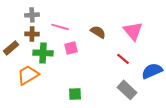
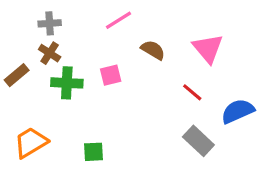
pink line: (60, 27) -> (119, 20), moved, turned -48
brown cross: (32, 34) -> (50, 53), turned 32
orange trapezoid: (28, 75) -> (31, 142), moved
green square: (75, 94) -> (93, 152), moved

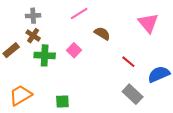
pink triangle: (208, 48) -> (148, 23), moved
pink square: (111, 75) -> (74, 50), turned -32

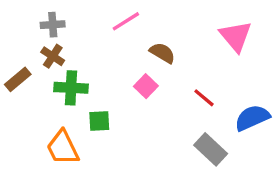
pink square: (74, 50) -> (146, 86), moved
orange trapezoid: (21, 95) -> (63, 148), moved, turned -85
green square: (62, 101) -> (99, 121), moved

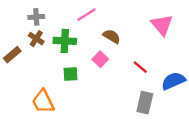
green cross: (71, 88) -> (65, 41), moved
green square: (99, 121) -> (71, 74), moved
gray rectangle: (211, 149) -> (145, 103), turned 60

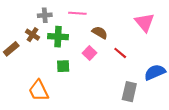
pink line: (87, 15) -> (77, 13), turned 36
gray cross: (36, 17) -> (45, 15), moved
red line: (140, 67) -> (120, 53), moved

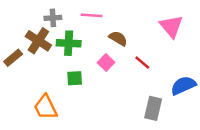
brown cross: (33, 35) -> (38, 41), size x1.5

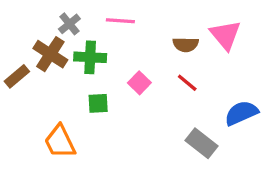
gray cross: (53, 18) -> (69, 24), turned -35
brown semicircle: (118, 38) -> (186, 45), moved, turned 150
gray rectangle: (153, 108) -> (202, 143), turned -65

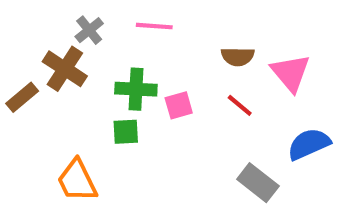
pink triangle: (225, 35) -> (291, 73), moved
green cross: (90, 57) -> (136, 89), moved
pink square: (139, 83) -> (179, 105), turned 30

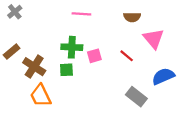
gray cross: (89, 30) -> (15, 12), moved
brown semicircle: (238, 57) -> (132, 17), moved
brown cross: (65, 69) -> (34, 67), moved

